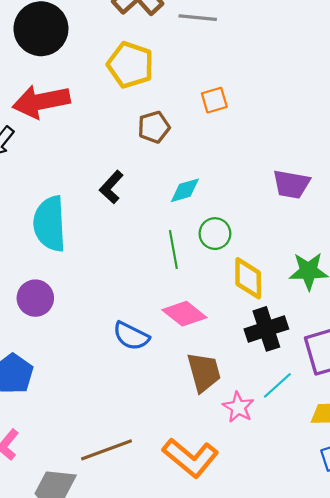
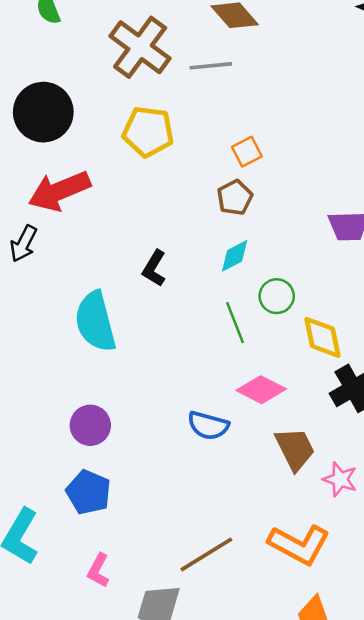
brown pentagon: (154, 127) -> (235, 197), moved
purple circle: (35, 298) -> (90, 425), moved

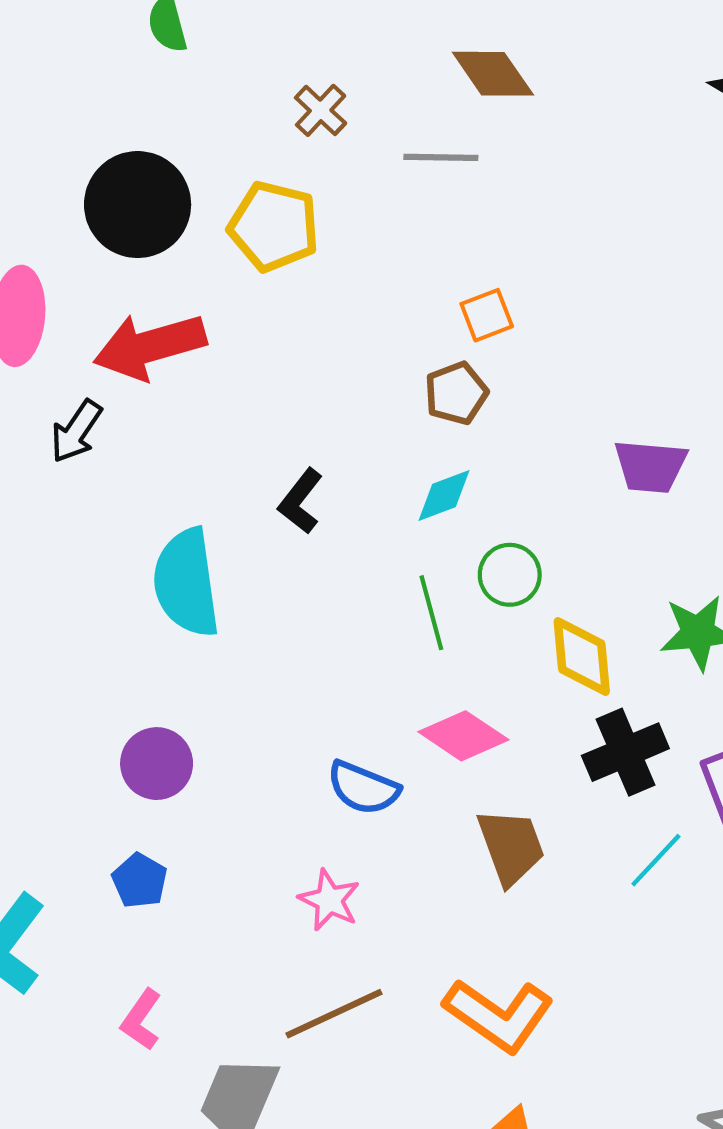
brown cross: (140, 47) -> (321, 110), size x0.5
yellow pentagon: (148, 132) -> (274, 226), moved
pink star: (340, 479) -> (329, 900), moved
blue pentagon: (88, 492) -> (140, 881), size x0.7

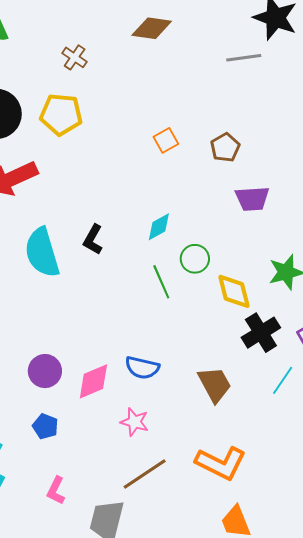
brown diamond: (493, 74) -> (152, 28), turned -39
gray line: (441, 157) -> (244, 58), moved
brown pentagon: (456, 393) -> (225, 147), moved
cyan semicircle: (186, 583) -> (42, 253), moved
pink diamond: (463, 736) -> (93, 381), moved, turned -48

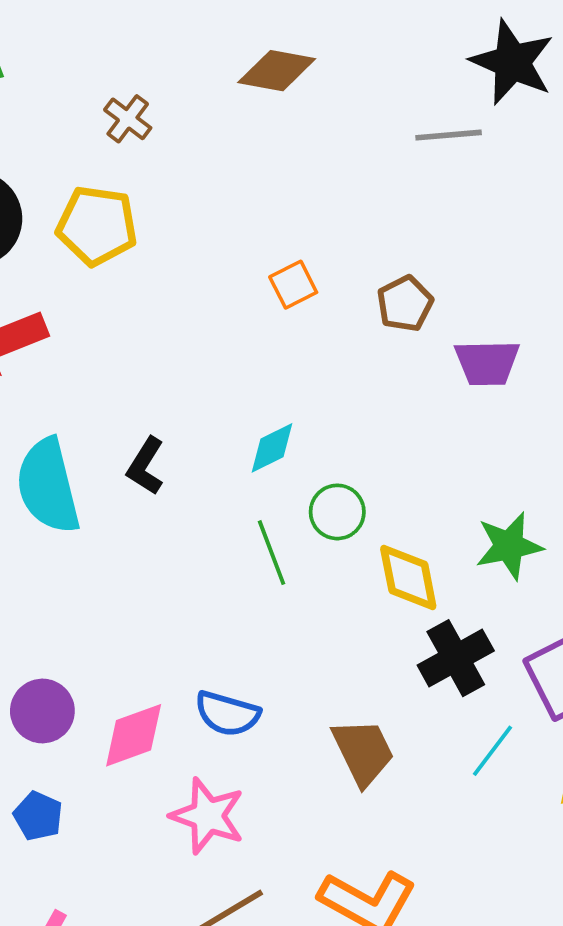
purple trapezoid: (252, 199) -> (487, 363), moved
pink star: (134, 422) -> (208, 816), size x1.4

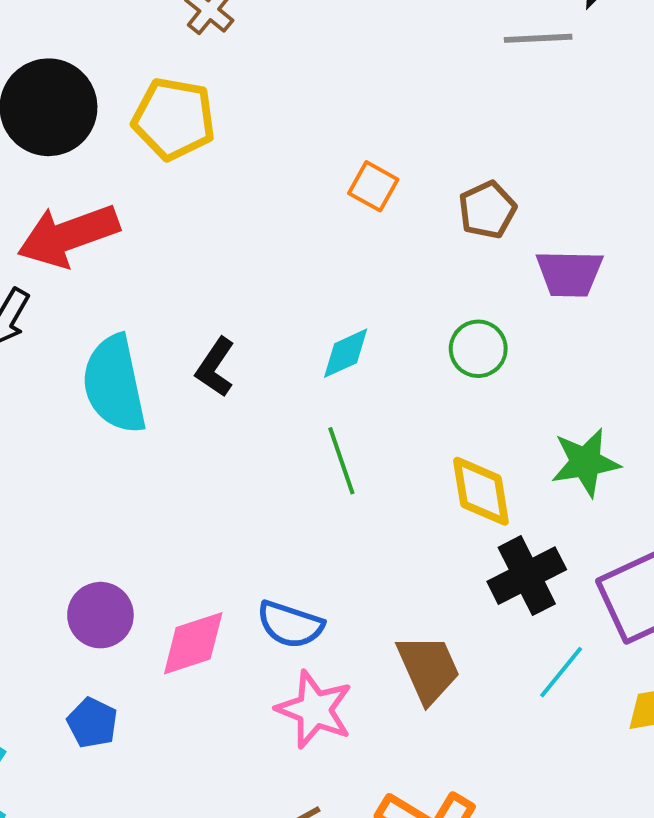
orange square: (293, 285) -> (373, 186), turned -36
green circle: (337, 512) -> (478, 349), moved
pink star: (208, 816) -> (314, 710), moved

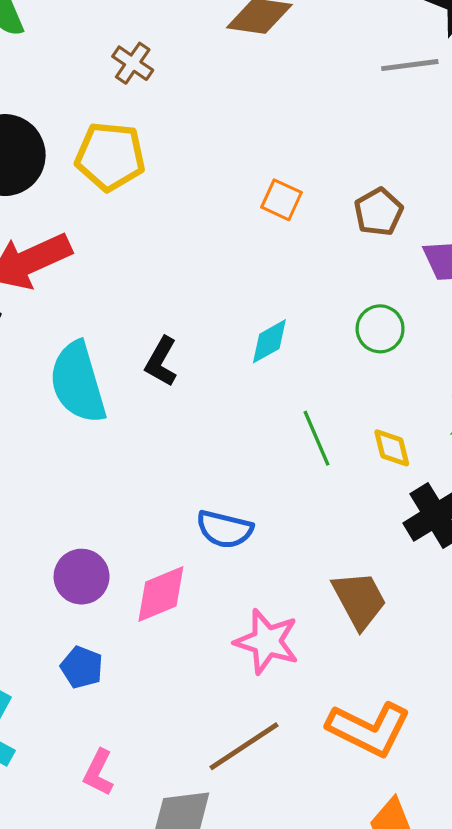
green line: (341, 461) -> (317, 438), moved
yellow diamond: (481, 491) -> (392, 448), size x0.7
blue semicircle: (290, 624) -> (225, 529), moved

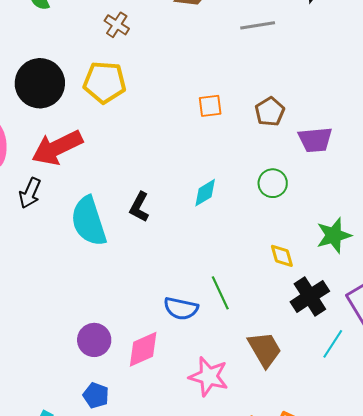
gray line: (410, 65) -> (258, 25), moved
orange square: (282, 200) -> (210, 106), turned -30
green line: (317, 438) -> (220, 293), moved

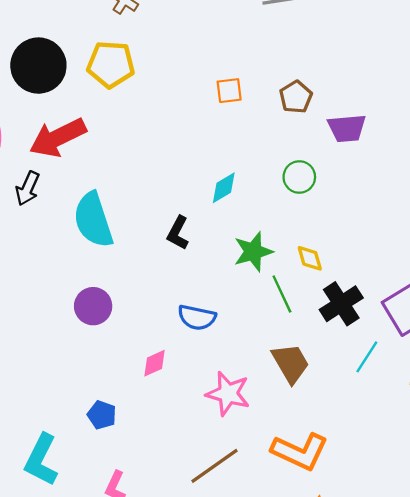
black L-shape: (139, 207) -> (178, 233), moved
green star: (334, 235) -> (253, 252), moved
green line: (220, 293) -> (282, 294), moved
purple circle: (94, 340) -> (93, 306), moved
pink diamond: (143, 349) -> (155, 363), size x0.7

